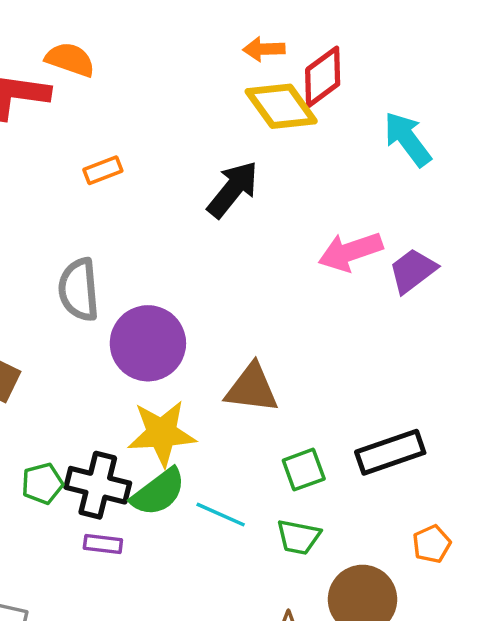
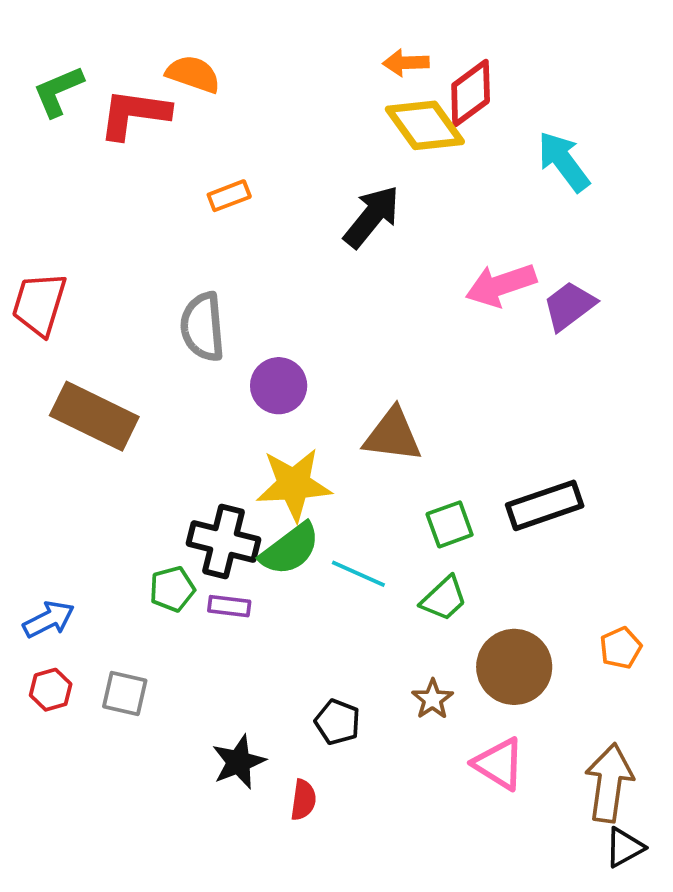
purple circle: (148, 343) -> (279, 386), size x0.7
green pentagon: (42, 483) -> (172, 589), moved
green trapezoid: (298, 537) -> (444, 598), turned -54
orange pentagon: (432, 544) -> (621, 648), moved

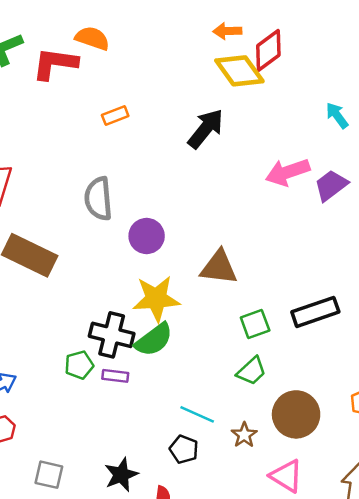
cyan arrow: (564, 161) -> (337, 115), moved, size x0.7
cyan line: (358, 574) -> (197, 414), moved
gray square: (125, 693) -> (49, 475), moved

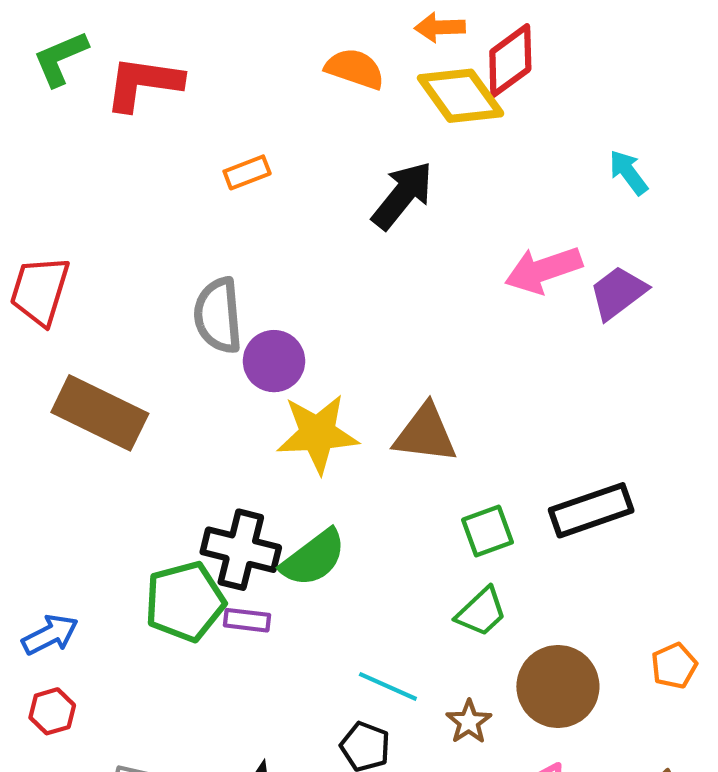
orange semicircle: (92, 38) -> (355, 69), moved
purple circle: (147, 236) -> (274, 361), moved
yellow star: (156, 299) -> (318, 434), moved
green pentagon: (79, 365) -> (185, 602), size x1.6

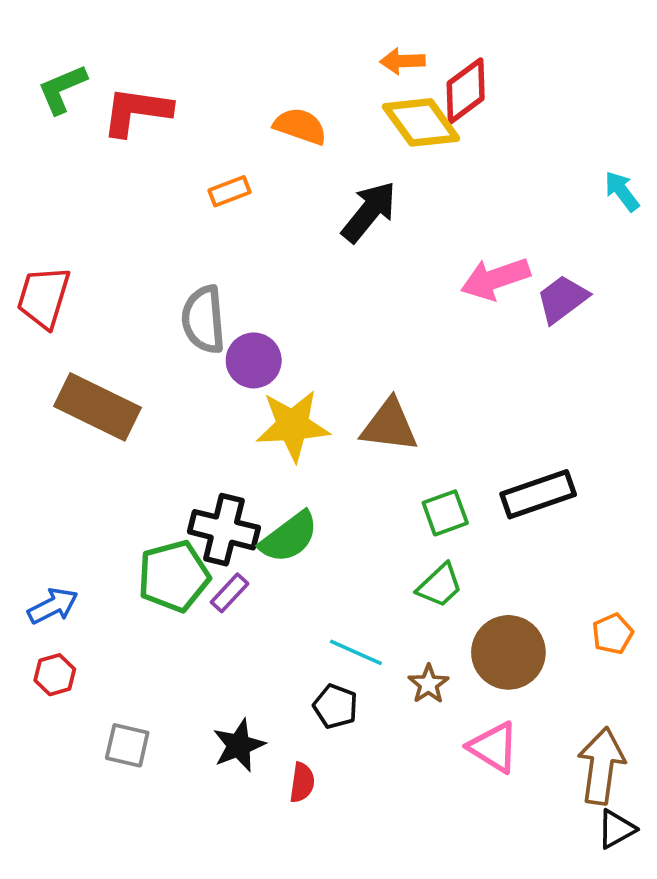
orange semicircle: (355, 69) -> (300, 126), moved
cyan arrow: (628, 172) -> (622, 191), moved
purple rectangle: (247, 620) -> (230, 593), turned -54

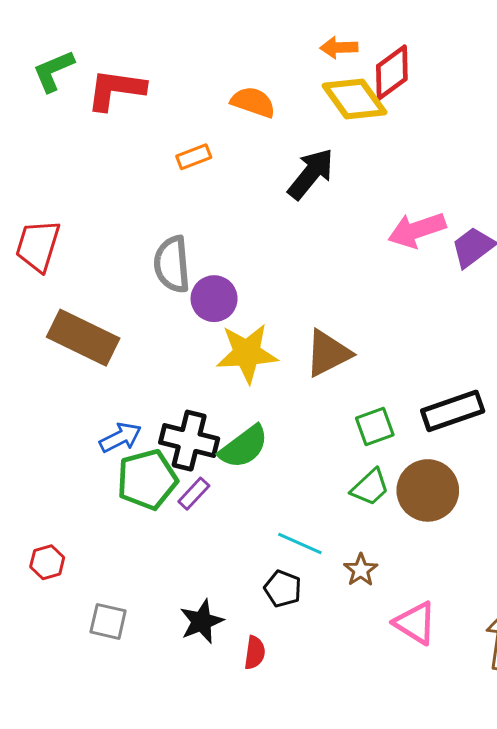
brown triangle: (389, 426) -> (328, 353), turned -34
blue arrow: (53, 606) -> (121, 437), moved
brown circle: (508, 652) -> (428, 490), moved

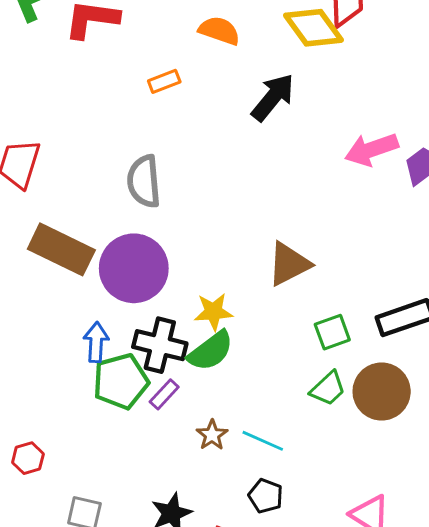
purple circle: (214, 299) -> (134, 268), moved, size x1.6
yellow star: (247, 353) -> (213, 312), moved, size x0.7
blue arrow: (121, 437) -> (96, 342), turned -60
brown star: (361, 570) -> (212, 435), moved
black pentagon: (283, 589) -> (266, 496), moved

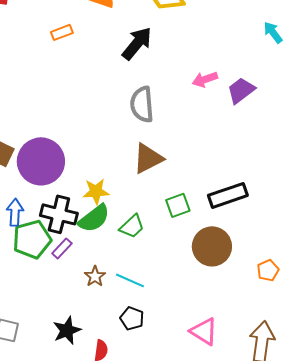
pink arrow: (371, 149) -> (205, 79), size x0.7
gray semicircle: (144, 181) -> (142, 104), moved
green trapezoid: (328, 389) -> (132, 226), moved

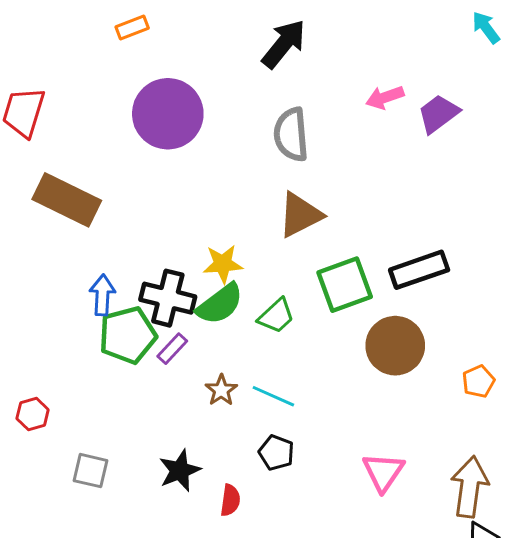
orange rectangle: (62, 32) -> (132, 28), moved
purple circle: (41, 161) -> (168, 114), moved
green square: (178, 205) -> (345, 285), size x1.5
pink triangle: (204, 331) -> (383, 472), turned 32

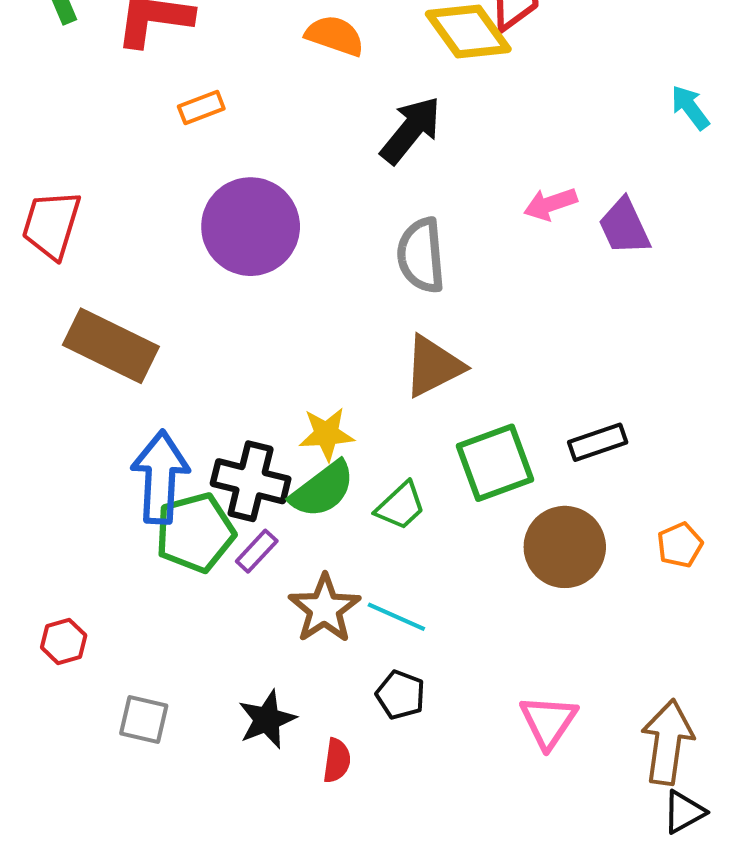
purple trapezoid: (438, 114) -> (624, 227), turned -78
black rectangle: (419, 270) -> (598, 442), size x0.7
blue arrow: (102, 295) -> (160, 477), size x1.6
orange pentagon: (478, 381) -> (680, 545), moved
brown star: (221, 390) -> (324, 609), size x1.6

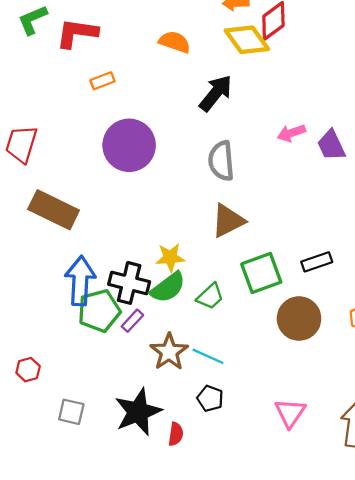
black star: (267, 719) -> (138, 412), size x1.5

